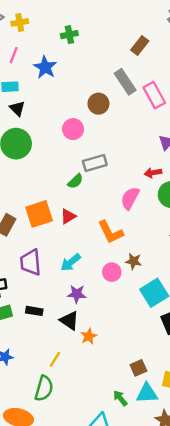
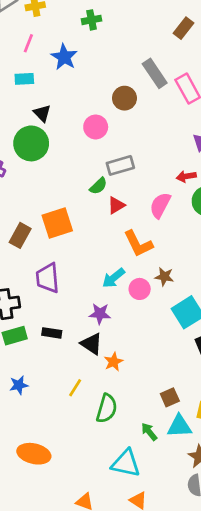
brown rectangle: (140, 45) -> (184, 28), moved
black triangle: (17, 108) -> (42, 113), moved
red triangle: (68, 216) -> (116, 205), moved
cyan arrow: (71, 262) -> (114, 278), moved
green semicircle: (44, 388) -> (107, 408), moved

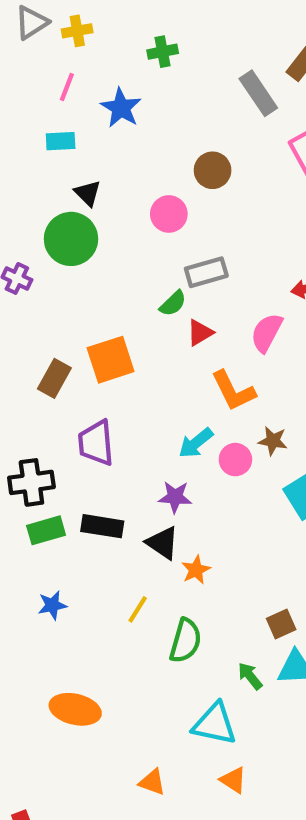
gray rectangle: (155, 73) -> (258, 93), moved
black rectangle: (52, 333) -> (102, 526), size x1.4

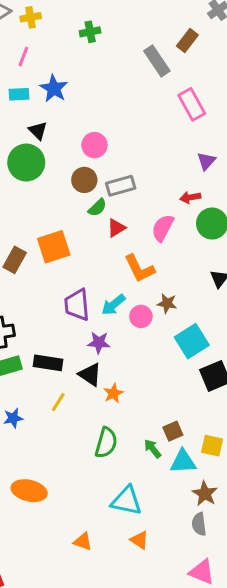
blue star: (121, 108) -> (54, 88), moved
brown circle: (213, 170) -> (84, 180), moved
purple trapezoid: (96, 443) -> (77, 305), moved
yellow line: (138, 609) -> (58, 402), moved
green arrow: (250, 676) -> (153, 449), moved

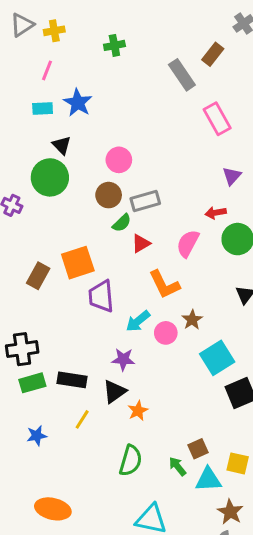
brown star: (167, 303) -> (192, 320), turned 30
purple trapezoid: (77, 305) -> (101, 296), moved
black triangle: (90, 375) -> (114, 392), turned 50

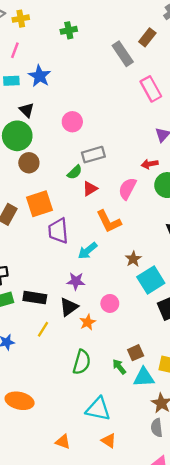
brown circle: (109, 195) -> (29, 163), moved
brown star: (192, 320) -> (133, 259), moved
pink circle: (166, 333) -> (110, 303), moved

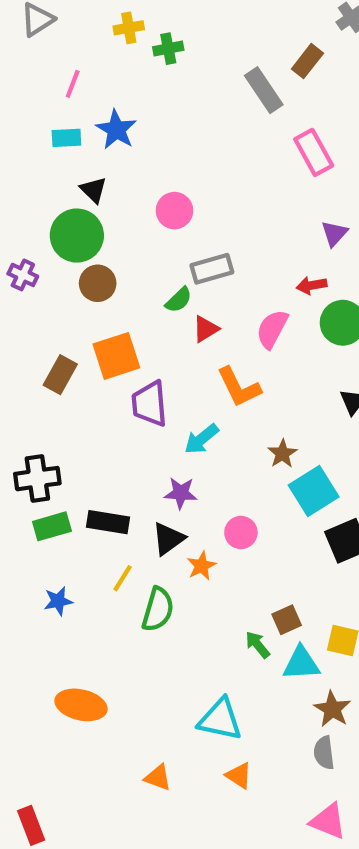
yellow cross: (21, 19) -> (129, 28), moved
green semicircle: (82, 362) -> (158, 609), moved

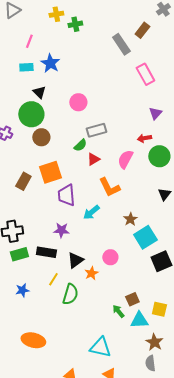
purple star: (181, 493) -> (61, 230), moved

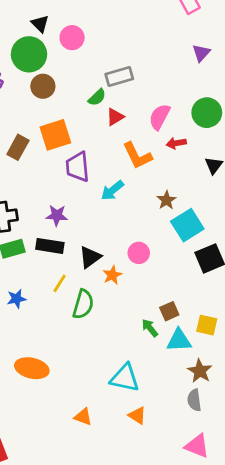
pink circle: (78, 102) -> (72, 38), moved
red arrow: (144, 138) -> (176, 143), moved
purple star: (61, 230) -> (57, 215), moved

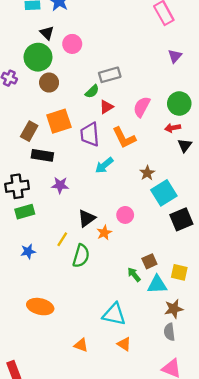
red arrow: (176, 143) -> (173, 128), moved
purple trapezoid: (78, 167) -> (90, 134), moved
black rectangle: (50, 246) -> (42, 155), moved
brown star: (200, 371) -> (174, 309), turned 30

